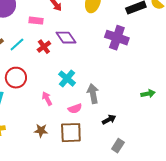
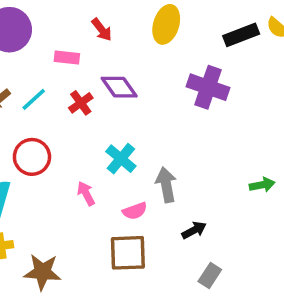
brown star: (41, 131) -> (42, 272), moved, size x1.5

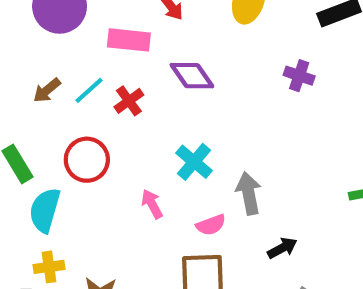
pink rectangle: (67, 58) -> (129, 40), size x1.4
purple cross: (208, 87) -> (299, 76), size x0.6
red cross: (81, 103) -> (129, 101), moved

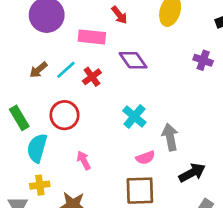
pink arrow: (152, 204) -> (84, 160), moved
black arrow: (282, 248) -> (192, 173), size x1.4

